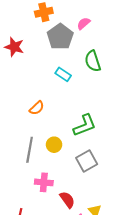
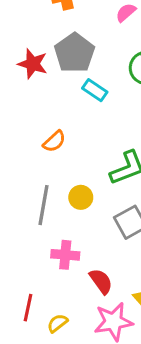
gray pentagon: (60, 37) -> (75, 53), moved
red star: (14, 47) -> (33, 64), moved

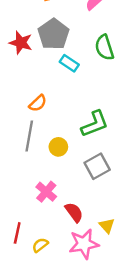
gray line: (43, 205) -> (29, 136), moved
pink cross: (65, 255) -> (46, 192), turned 35

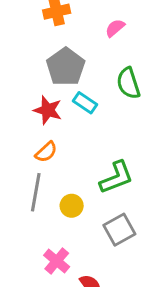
red star: (21, 43) -> (48, 110), moved

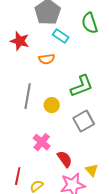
red star: (48, 110) -> (20, 41), moved
orange semicircle: (46, 152) -> (47, 59), moved, turned 35

